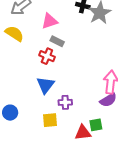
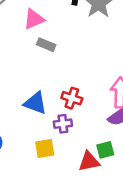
red cross: (47, 56) -> (72, 98), moved
blue triangle: (46, 85) -> (35, 103), turned -42

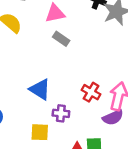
red cross: (72, 98) -> (91, 92), moved

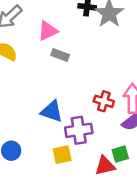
purple cross: (61, 113) -> (79, 130), size x1.5

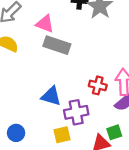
pink triangle: (48, 31) -> (45, 24), turned 48
gray rectangle: (60, 55) -> (57, 45), size x1.6

